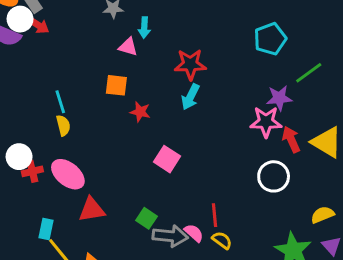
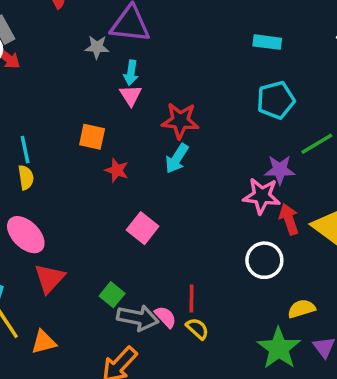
pink triangle: (128, 47) -> (131, 95), moved, turned 36
red triangle: (92, 210) -> (49, 278), turned -44
yellow semicircle: (323, 215) -> (302, 309), moved

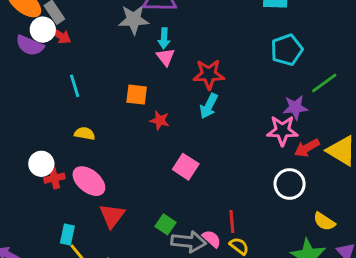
gray star: (97, 47) -> (134, 19), size x1.5
cyan line: (25, 150) -> (75, 86), moved
yellow semicircle: (26, 177) -> (85, 133), turned -66
red arrow: (289, 219) -> (307, 148), turned -95
yellow semicircle: (302, 309) -> (324, 222), turned -125

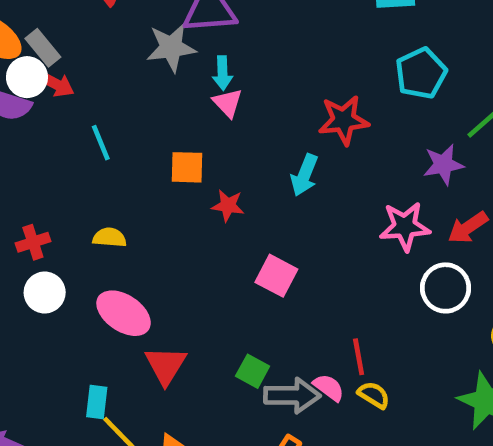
red star: (209, 74) -> (344, 120), moved
cyan line: (75, 86) -> (101, 143), moved
pink star: (282, 131) -> (405, 226), moved
red cross: (54, 178) -> (33, 242), moved

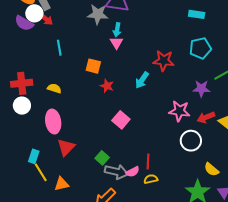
red cross: (33, 242) -> (22, 83), size x1.5
pink ellipse: (124, 313) -> (53, 122), turned 35
pink semicircle: (329, 387) -> (133, 172), turned 104
yellow semicircle: (374, 395) -> (151, 179), turned -56

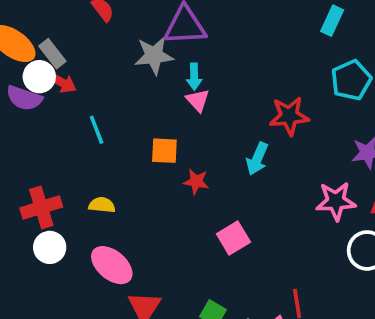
cyan rectangle: (197, 14) -> (332, 21), turned -63
pink square: (121, 120) -> (233, 238), turned 30
pink ellipse: (53, 122) -> (112, 265), turned -30

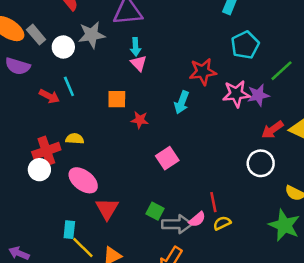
gray star: (154, 56) -> (92, 35), moved
white circle: (39, 77) -> (63, 47), moved
red arrow: (62, 82) -> (49, 96), moved
pink star: (336, 201) -> (236, 94), moved
red cross: (41, 207) -> (46, 151), moved

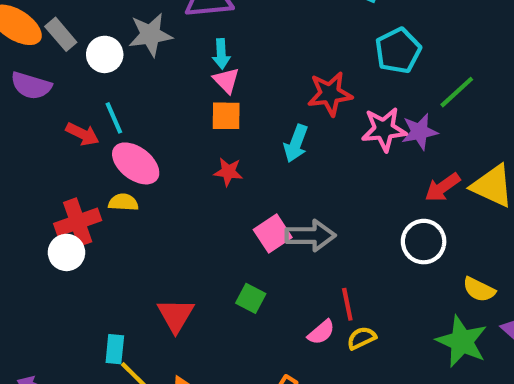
orange square: (117, 99) -> (226, 116), moved
pink ellipse: (83, 180) -> (136, 163), moved
green square: (155, 211) -> (251, 298), moved
gray arrow: (177, 224) -> (310, 236), moved

